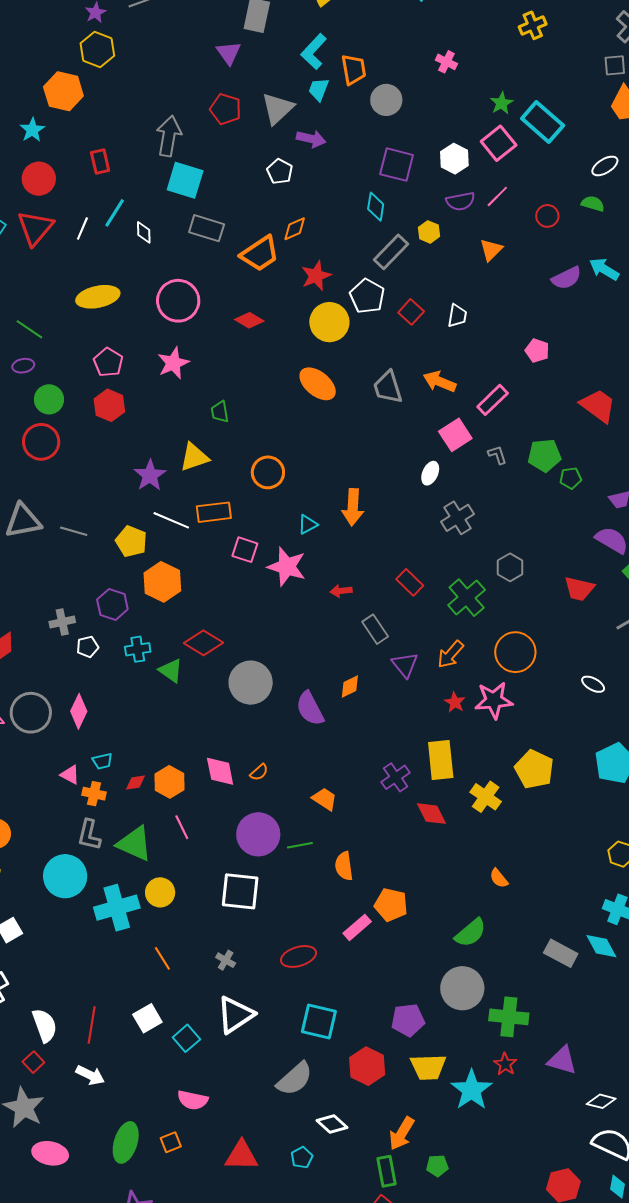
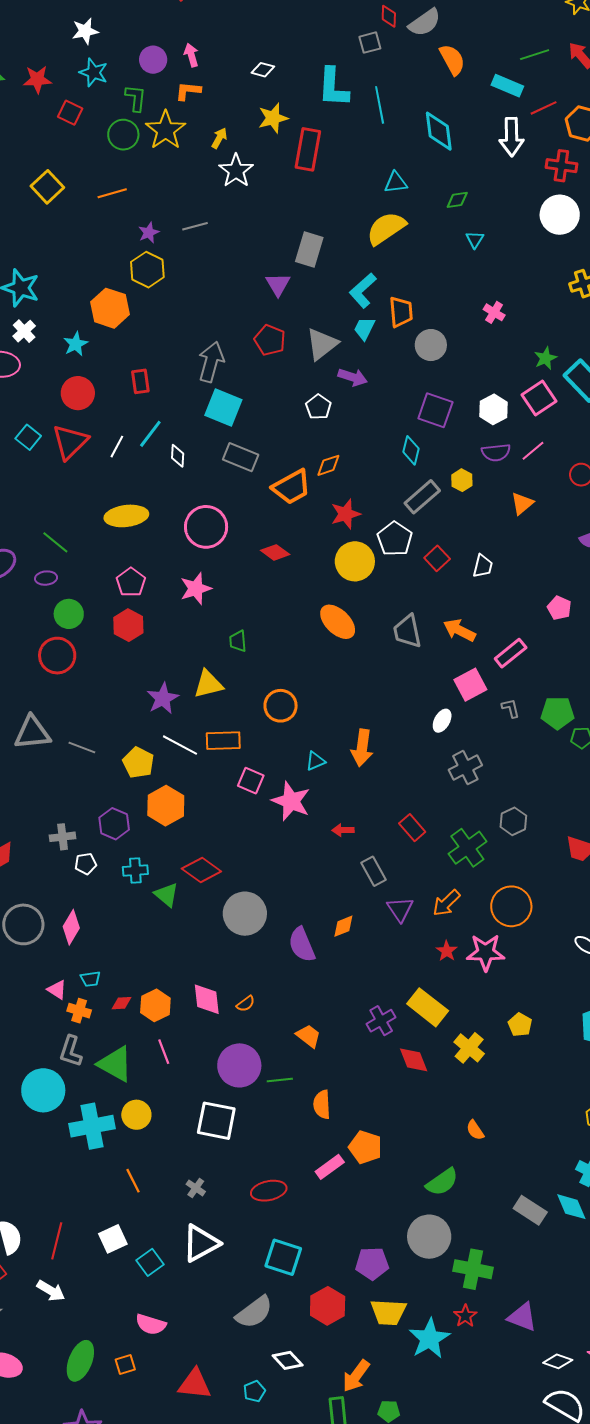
yellow rectangle: (441, 760) -> (428, 1007), turned -51
yellow pentagon: (534, 769) -> (520, 1025), size x0.6

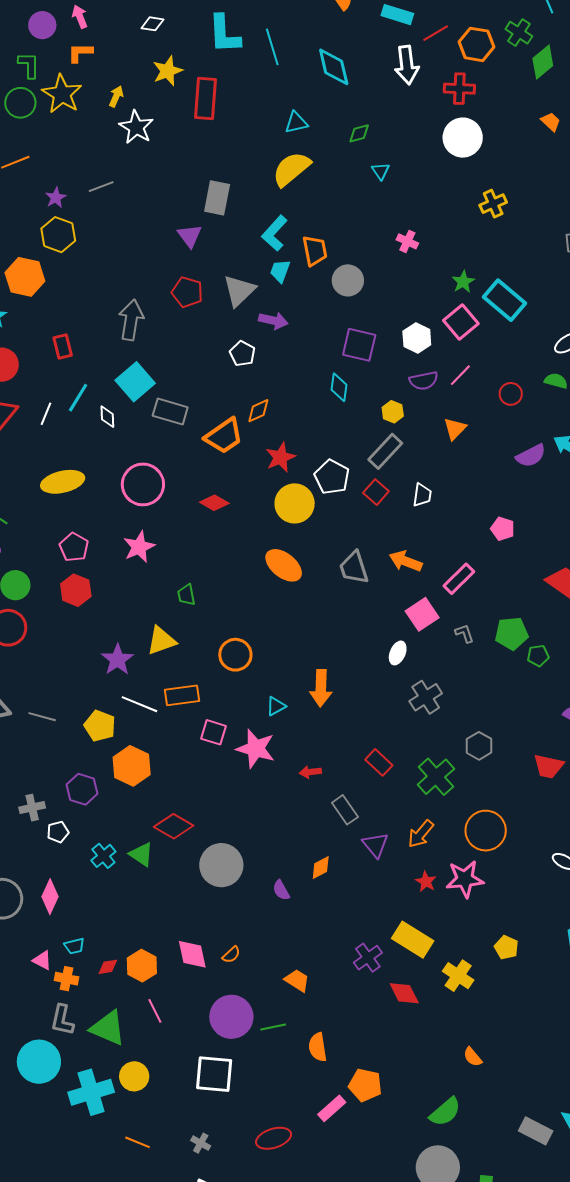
cyan square: (223, 407) -> (135, 382), moved, turned 33
gray rectangle: (422, 497) -> (385, 451), moved
cyan cross: (135, 871) -> (103, 856), moved, turned -30
purple semicircle: (302, 945) -> (281, 890), size x0.6
orange line: (133, 1181) -> (138, 1142), turned -35

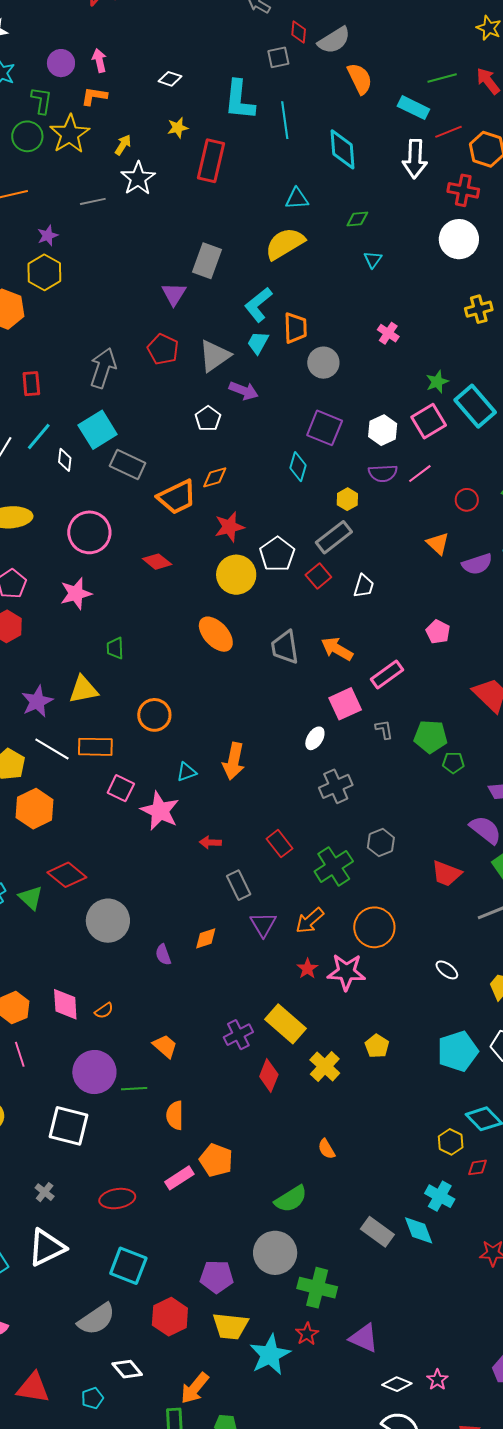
yellow star: (168, 71) -> (178, 128), size x0.7
gray line: (101, 187) -> (93, 201), moved
orange triangle: (455, 429) -> (438, 543), moved, turned -40
red diamond: (404, 993) -> (269, 1076), turned 40

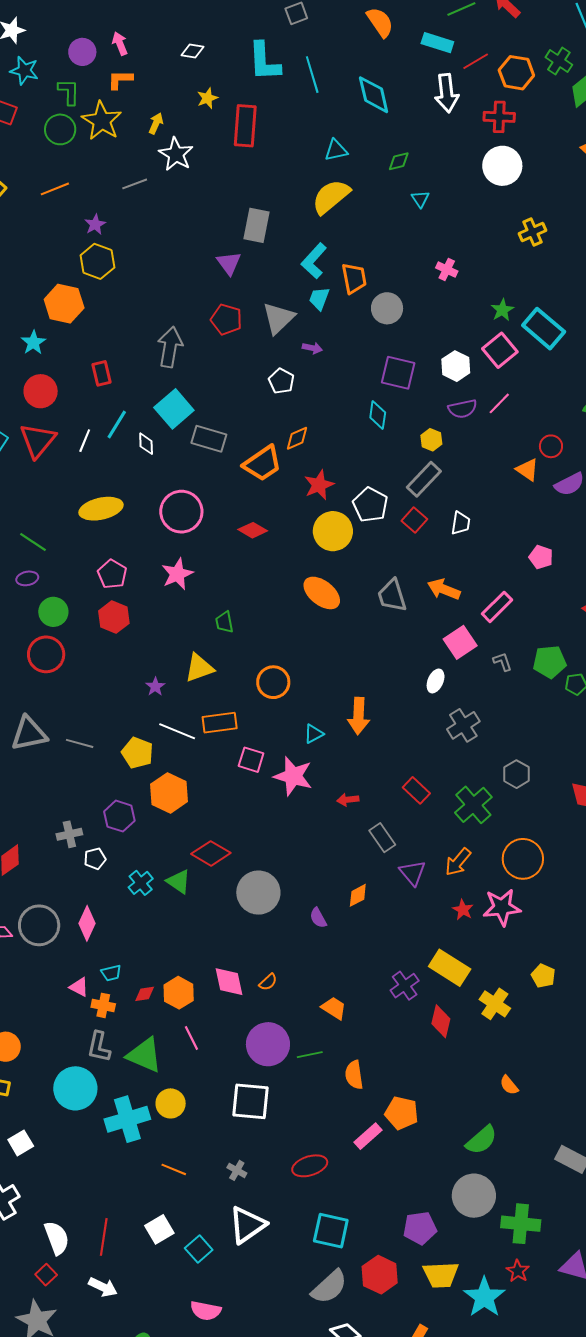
purple arrow: (244, 391) -> (312, 348), size x0.7
red circle: (467, 500) -> (551, 446), moved
purple star: (37, 701) -> (155, 687), size x0.6
gray semicircle: (96, 1319) -> (329, 1287), moved

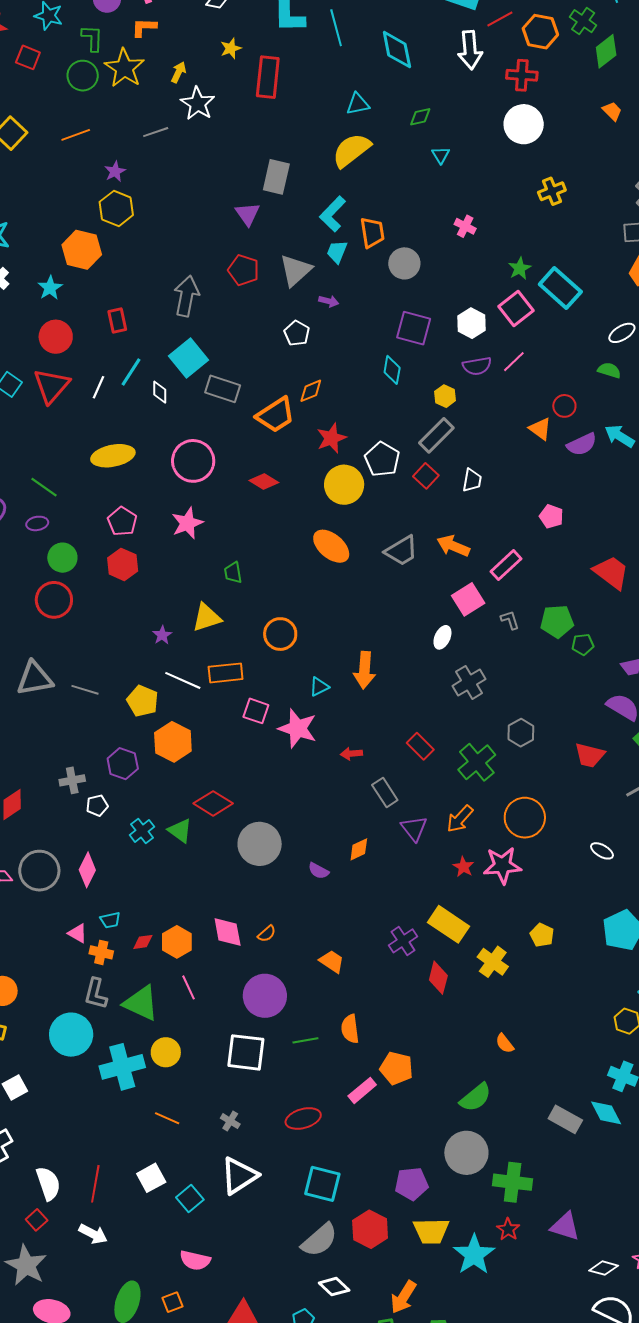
gray trapezoid: (392, 596) -> (401, 551), turned -105
purple semicircle: (318, 918) -> (319, 871), turned -35
green line: (310, 1055) -> (305, 1040), moved

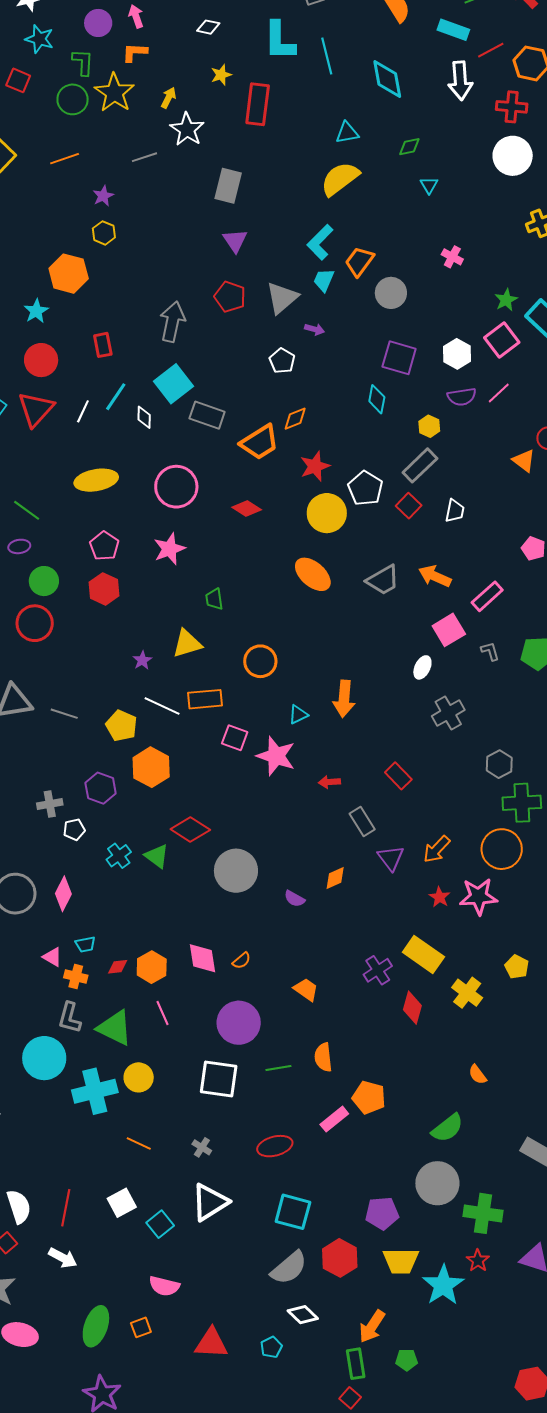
gray rectangle: (276, 177) -> (228, 186), moved
yellow hexagon: (116, 208) -> (104, 233), size x0.7
orange trapezoid: (372, 233) -> (359, 261), turned -136
green cross: (477, 762) -> (522, 803), moved, turned 36

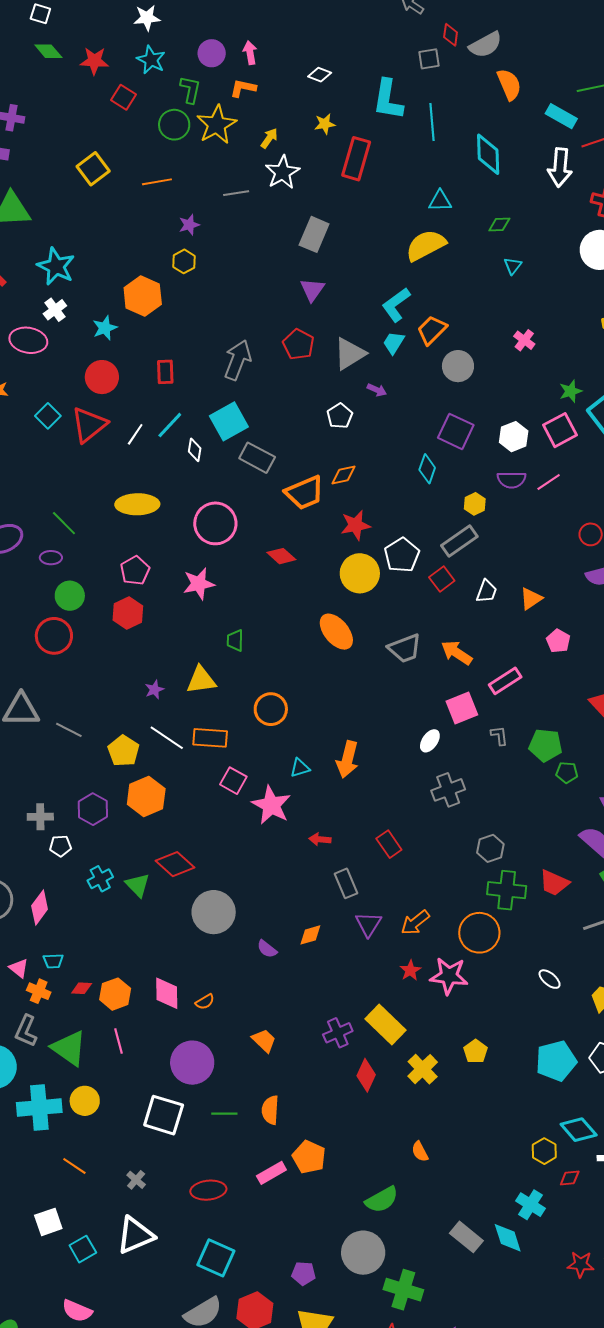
orange triangle: (524, 461) -> (531, 599), moved, turned 40
purple pentagon: (382, 1213) -> (304, 1273), size x0.7

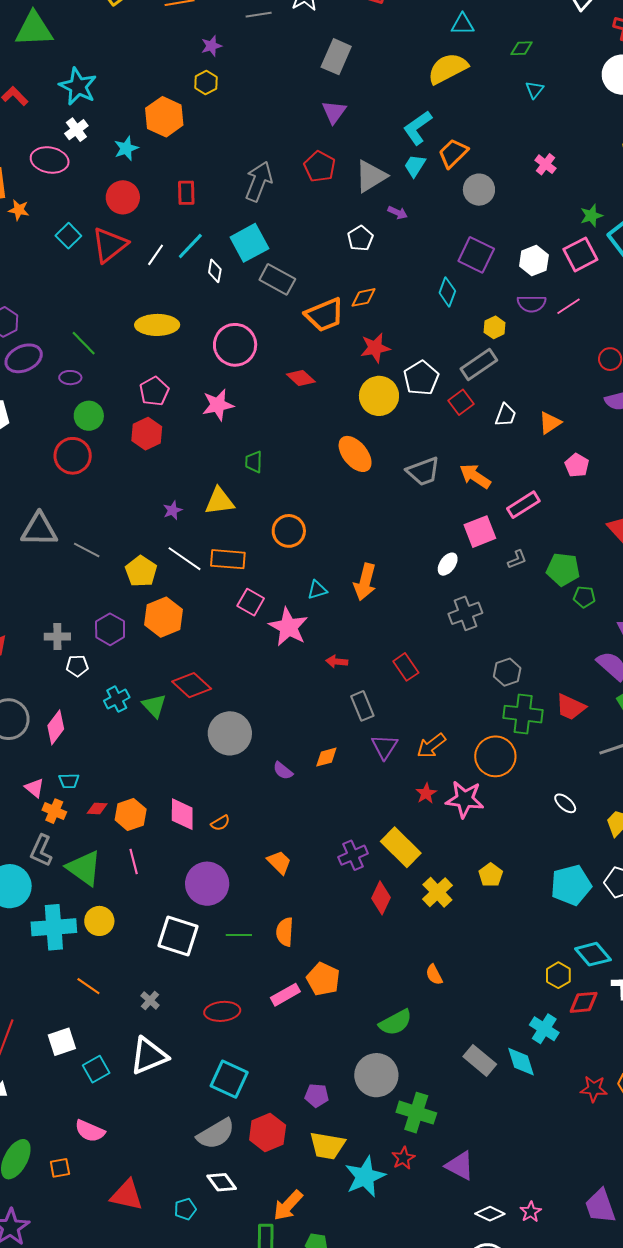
gray L-shape: (499, 736) -> (517, 559), turned 75
red diamond: (570, 1178) -> (584, 1002), size x1.4

